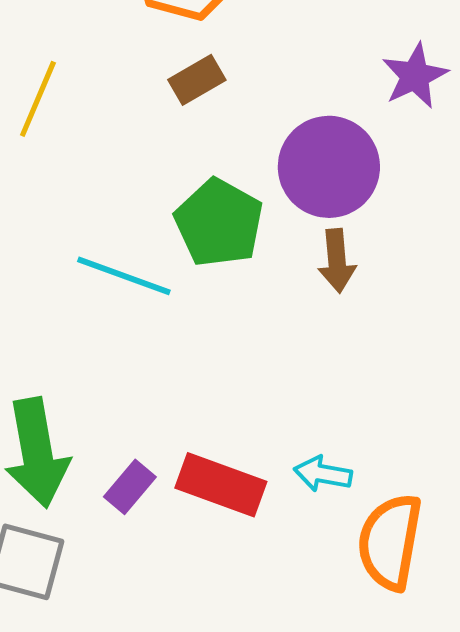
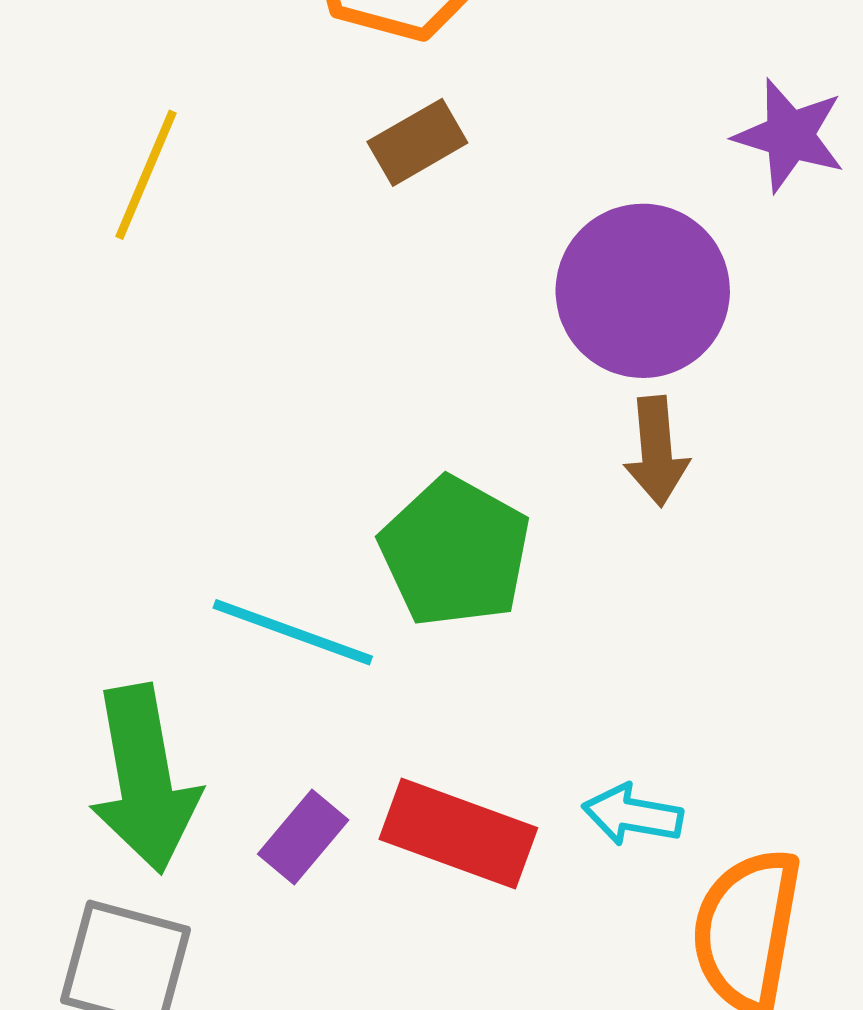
purple star: (415, 76) -> (790, 135), turned -30
green pentagon: (219, 223) -> (455, 552), moved
cyan line: (124, 276) -> (293, 632), moved

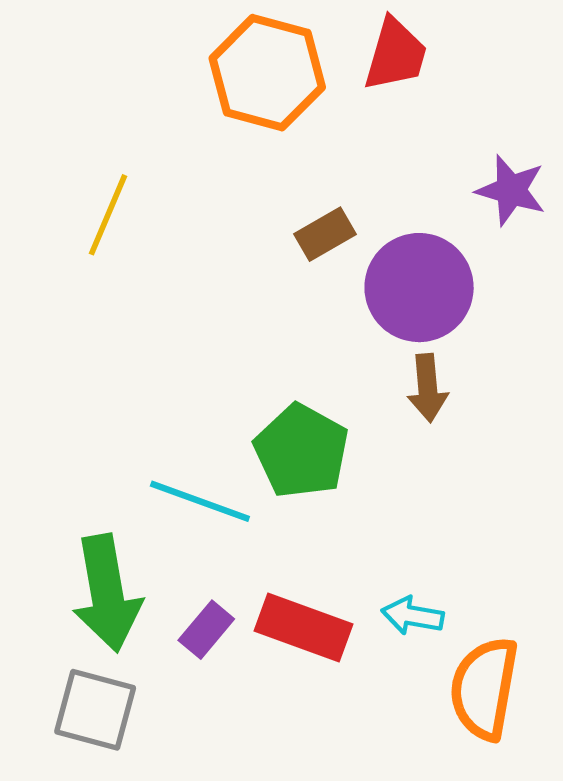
brown rectangle: (417, 142) -> (325, 234), moved

